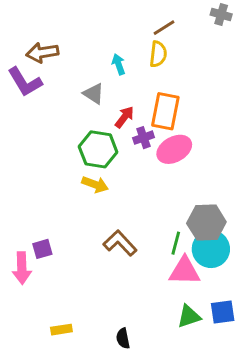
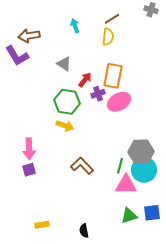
cyan arrow: (119, 64) -> (75, 26), moved
pink arrow: (22, 268) -> (29, 149), moved

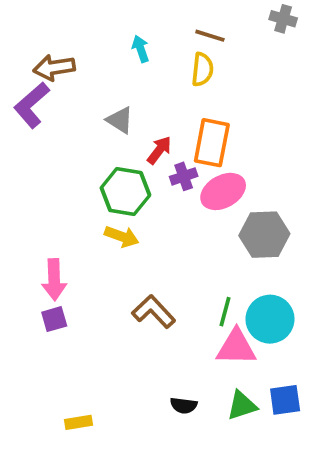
brown line: (112, 19) -> (210, 36), turned 49
purple L-shape: (17, 56) -> (32, 105), turned 80
gray hexagon: (141, 152) -> (264, 235), moved
black semicircle: (84, 231) -> (184, 405), moved, turned -72

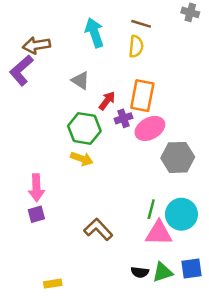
cyan arrow: (140, 49) -> (94, 33), size x1.6
brown L-shape: (154, 312) -> (98, 229), moved
black semicircle: (184, 405) -> (140, 272), moved

